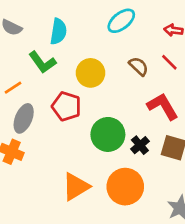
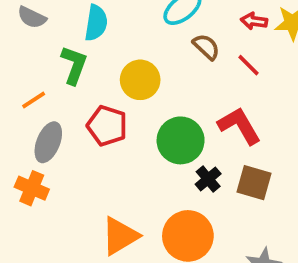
green L-shape: (42, 62) -> (74, 65), turned -124
brown semicircle: (139, 66) -> (206, 47), moved
green circle: (108, 134) -> (181, 140), moved

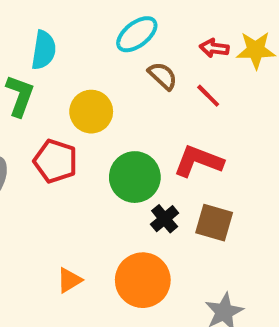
red L-shape: (239, 126) -> (198, 161), turned -39
orange triangle: (120, 236) -> (69, 280), size x0.6

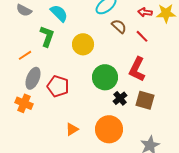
cyan semicircle: (44, 50) -> (59, 13), turned -54
red pentagon: (55, 161) -> (58, 86), moved
red L-shape: (198, 161) -> (137, 69), turned -85

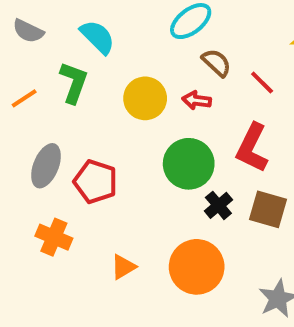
red arrow: (145, 12) -> (197, 100), moved
orange line: (25, 55) -> (24, 98), moved
orange cross: (24, 103) -> (54, 237), moved

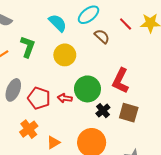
cyan semicircle: (98, 37) -> (58, 23), moved
red line: (262, 83) -> (126, 24), moved
red arrow: (197, 100) -> (65, 98), moved
orange cross: (54, 237) -> (29, 129), moved, turned 30

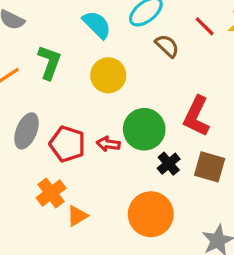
orange triangle: (53, 143) -> (77, 216), moved

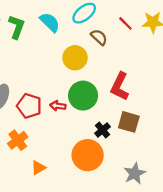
green L-shape: (49, 62) -> (17, 27), moved
yellow circle: (108, 75) -> (75, 58), moved
black cross: (169, 164) -> (102, 130), moved
orange triangle: (77, 216) -> (38, 168), moved

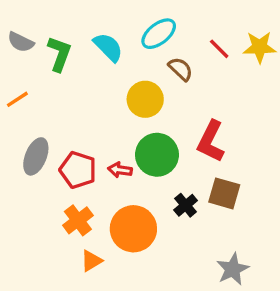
orange cross: (18, 140) -> (78, 220), moved
orange circle: (88, 155) -> (133, 229), moved

